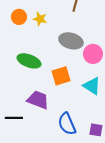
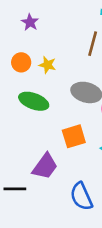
green ellipse: (29, 61) -> (34, 101), moved
purple trapezoid: (38, 100) -> (45, 166), turned 105

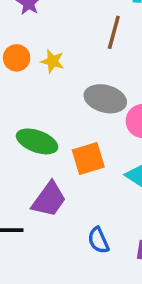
green ellipse: (34, 101) -> (37, 141), moved
blue semicircle: (81, 196) -> (98, 240), size x0.7

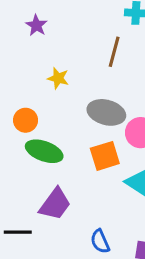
orange circle: (17, 58) -> (26, 120), moved
orange square: (88, 158) -> (105, 156), moved

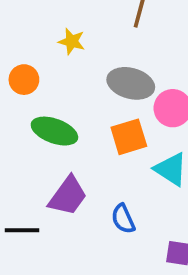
orange circle: (26, 120) -> (24, 80), moved
blue semicircle: (100, 241) -> (123, 219), moved

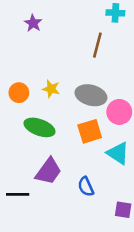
yellow star: (72, 41) -> (51, 89), moved

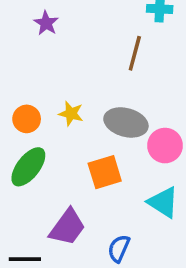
green ellipse: (39, 127) -> (28, 167), moved, turned -72
orange square: (90, 131) -> (105, 172), moved
blue semicircle: (86, 187) -> (119, 248), turned 48

